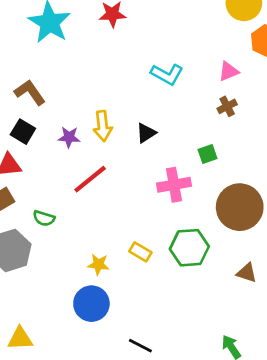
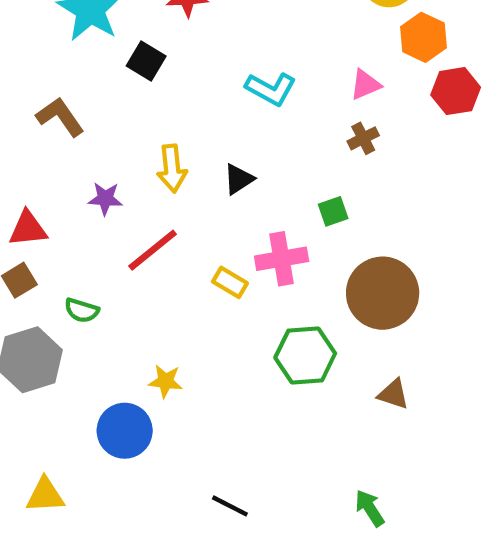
black square: (23, 132) -> (146, 61), moved
purple star: (69, 137) -> (105, 199), moved
yellow rectangle: (140, 252) -> (230, 282), moved
blue circle: (91, 304) -> (125, 431), moved

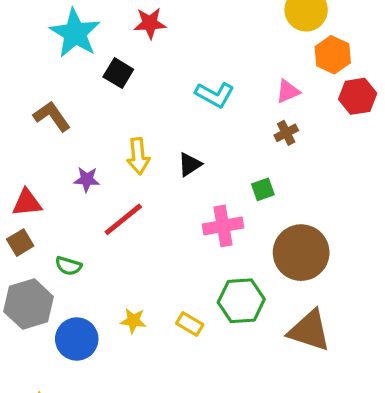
yellow rectangle: (230, 282) -> (190, 324), moved
brown triangle: (393, 394) -> (309, 331), size x1.8
blue circle: (125, 431) -> (77, 339), moved

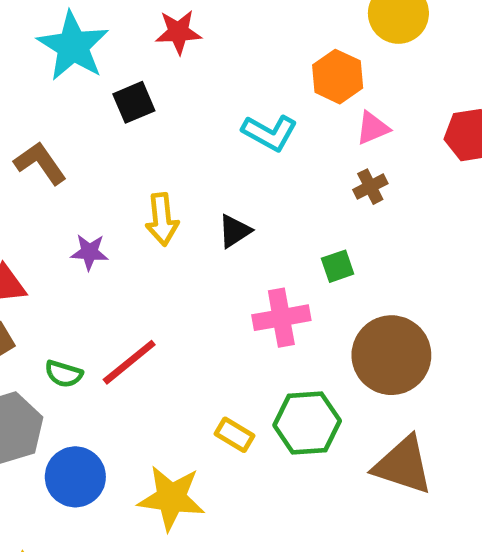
orange hexagon: (333, 55) -> (338, 77), moved
black square: (118, 73) -> (134, 102), turned 36
red line: (123, 219) -> (129, 362), moved
yellow star: (133, 321) -> (171, 498), moved, size x1.8
yellow rectangle: (190, 324) -> (235, 435), moved

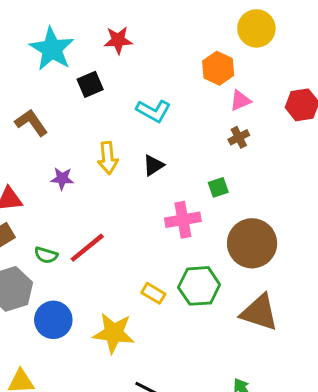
cyan L-shape: (270, 133) -> (153, 111), moved

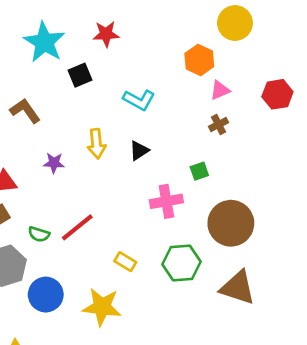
yellow rectangle: (153, 293) -> (125, 262), moved

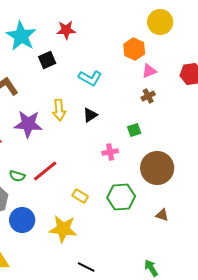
purple star: (54, 163) -> (28, 124), size x1.8
pink cross: (166, 201) -> (110, 152), size x0.7
brown triangle: (238, 288) -> (162, 215), size x0.5

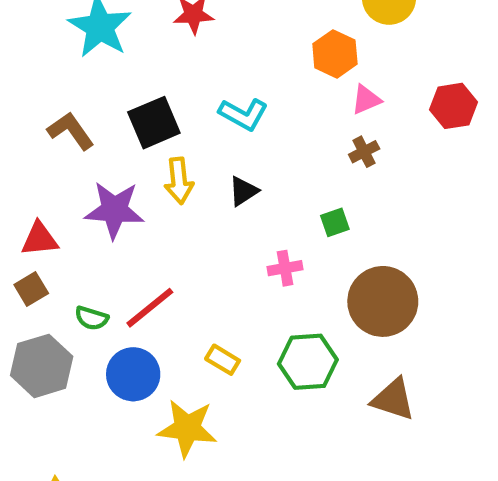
black square: (47, 60) -> (154, 123), moved, size x1.4
brown triangle: (162, 215) -> (393, 399), size x1.6
blue circle: (22, 220) -> (133, 374), moved

